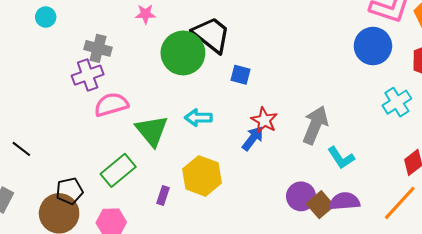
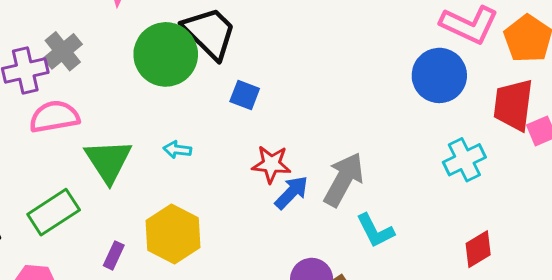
gray cross: (98, 48) -> (63, 51), moved, turned 30
cyan arrow: (198, 118) -> (177, 150), size x0.7
red star: (264, 120) -> (271, 164), turned -30
blue arrow: (253, 138) -> (291, 192), moved

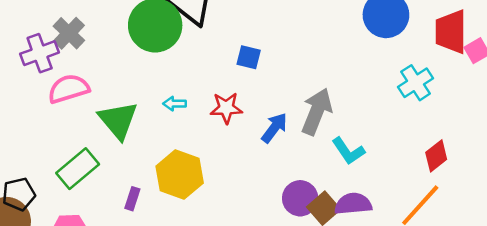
blue square: (245, 95) -> (249, 57), moved
red star: (271, 164) -> (226, 108), moved

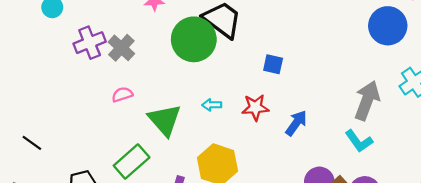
purple cross: (40, 53) -> (90, 43), moved
pink semicircle: (69, 89) -> (122, 95), size x0.6
gray arrow: (317, 112) -> (367, 101), moved

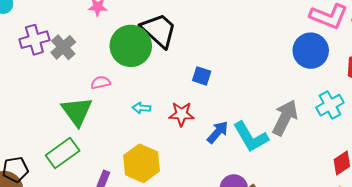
pink semicircle: (122, 95) -> (101, 83), moved
green triangle: (165, 120) -> (77, 111), moved
cyan L-shape: (359, 141) -> (251, 137), moved, size x1.4

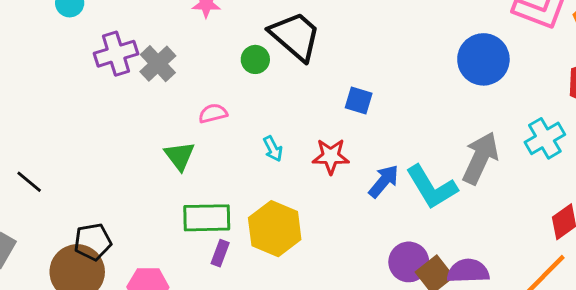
green circle: (131, 46) -> (255, 59), size x0.5
blue circle: (311, 51) -> (483, 59), moved
cyan arrow: (142, 108) -> (273, 149), turned -120
green triangle: (77, 111) -> (180, 156), size x0.7
green rectangle: (63, 153) -> (207, 218), moved, turned 36

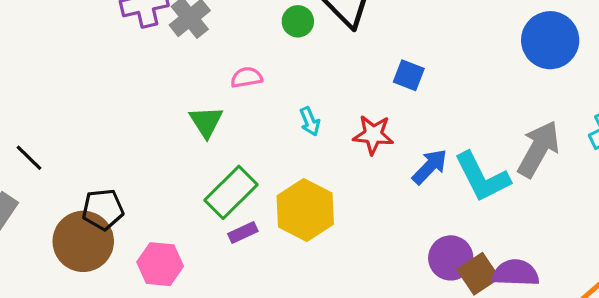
black line: (29, 182) -> (29, 158), moved
green rectangle: (207, 218) -> (231, 192), turned -48
purple rectangle: (220, 253) -> (243, 232), turned 40

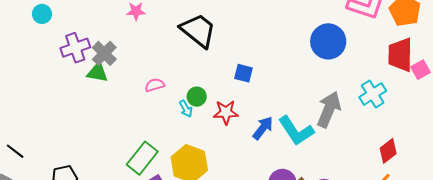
green circle: (298, 21) -> (197, 97), moved
pink semicircle: (247, 77) -> (155, 85), moved
green triangle: (206, 122) -> (97, 72), moved, turned -40

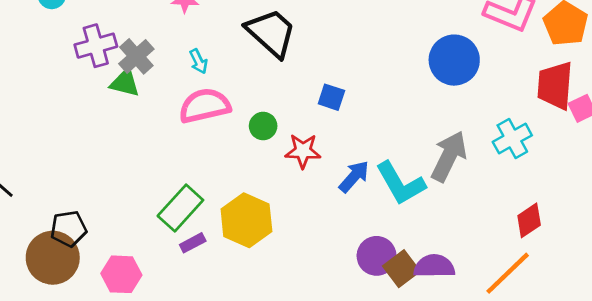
pink semicircle: (155, 85) -> (205, 106), size x1.8
cyan arrow: (186, 109) -> (199, 61), moved

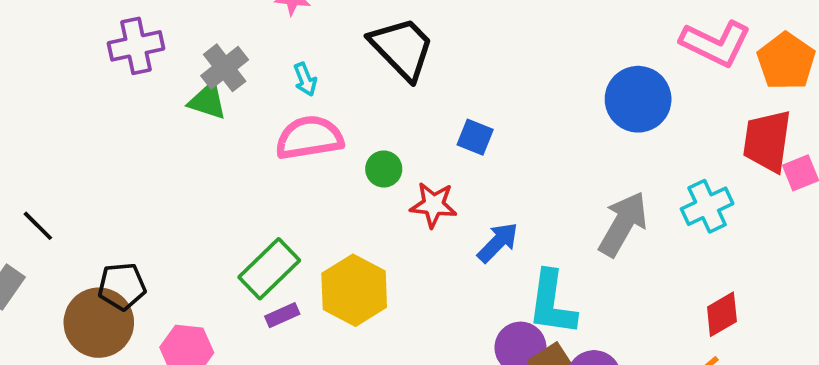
purple cross: (96, 46) -> (136, 46), moved
cyan L-shape: (400, 183) -> (552, 303), moved, turned 34

